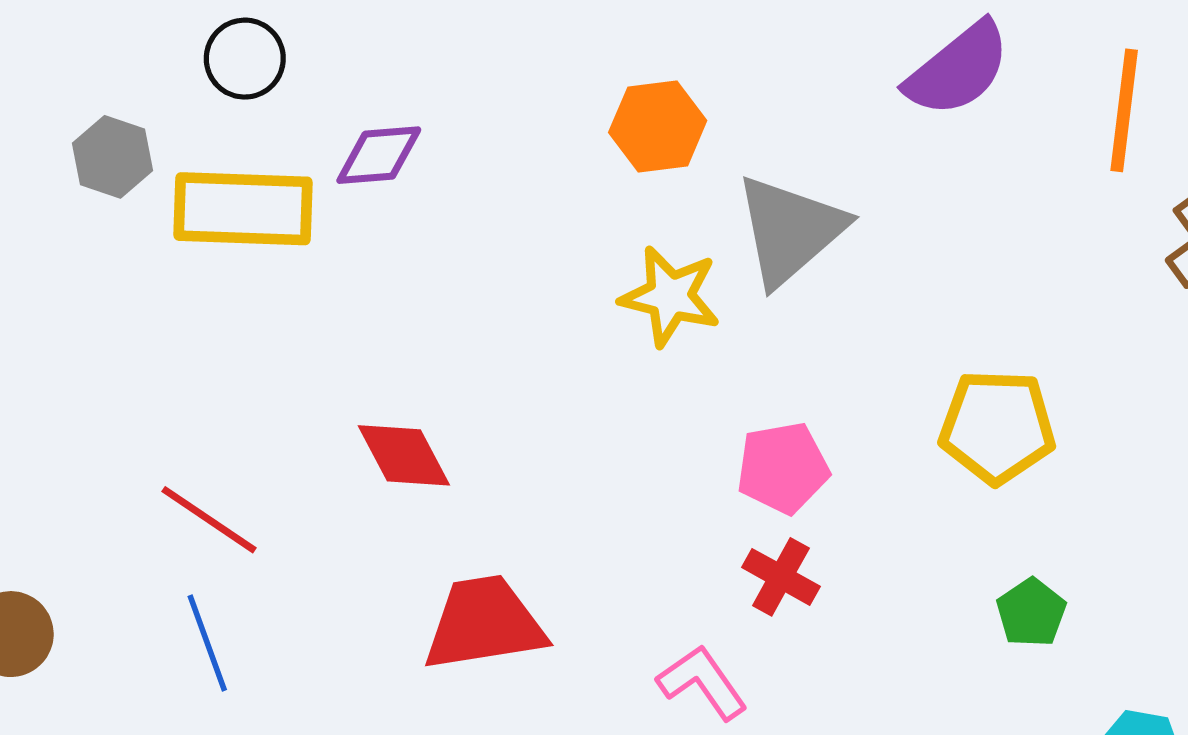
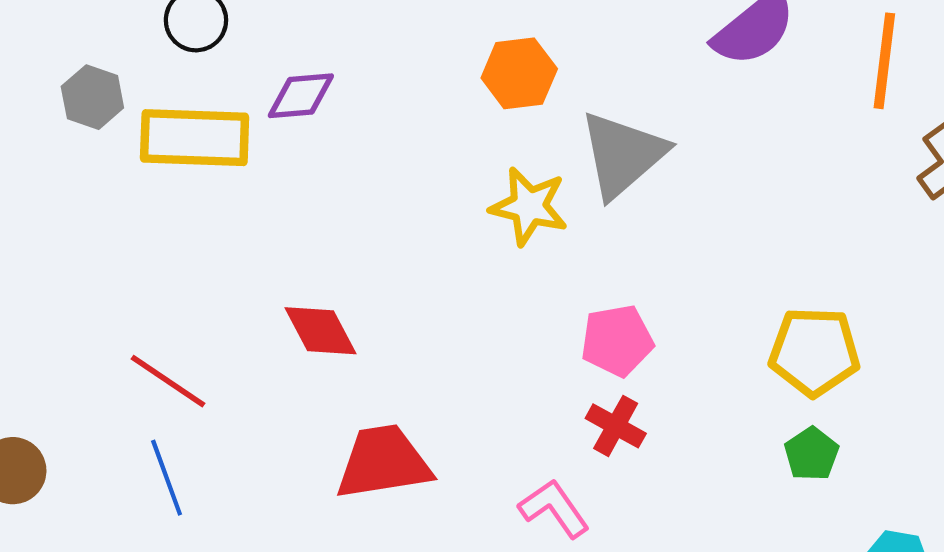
yellow pentagon: (997, 427) -> (814, 352), moved

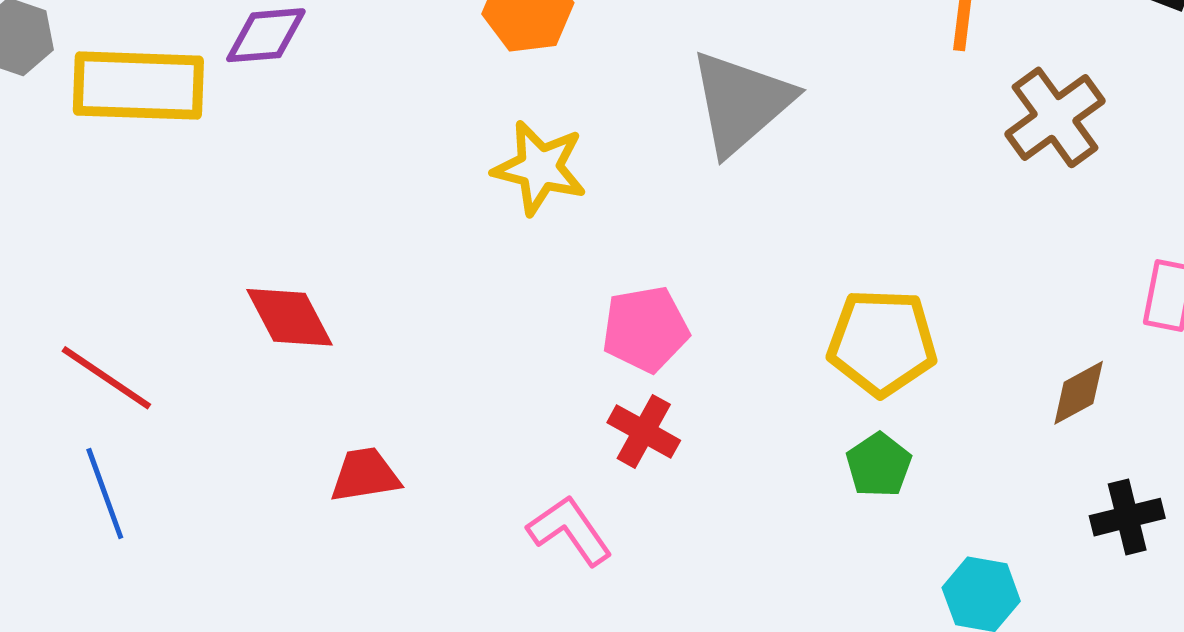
gray triangle: (623, 154) -> (741, 102), moved
red trapezoid: (383, 462) -> (365, 475), size x0.6

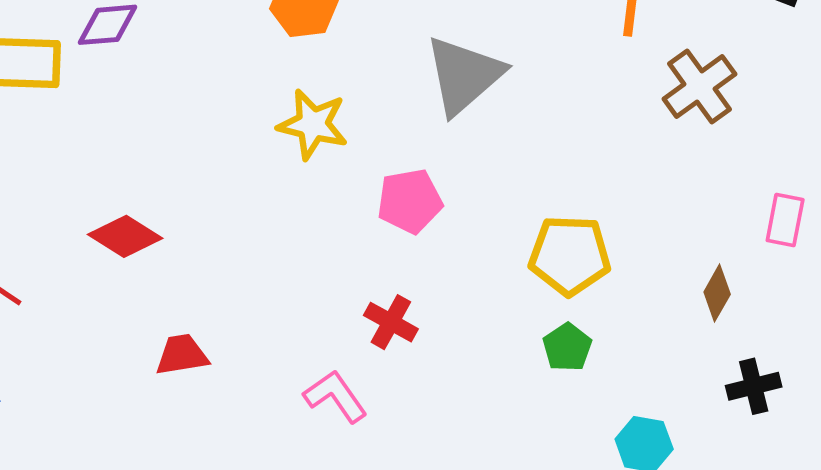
red diamond: (289, 317) -> (125, 236), turned -30
pink pentagon: (645, 329) -> (410, 201), moved
brown diamond: (1079, 393) -> (717, 293), turned -32

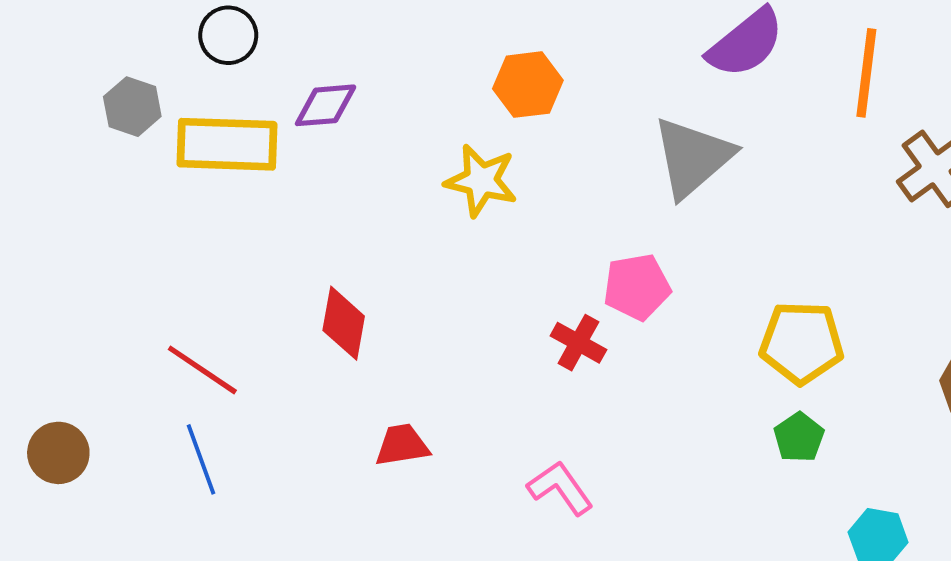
yellow star: (313, 124) -> (481, 181), moved
red diamond: (125, 236) -> (344, 323), turned 68
red cross: (391, 322) -> (578, 343), moved

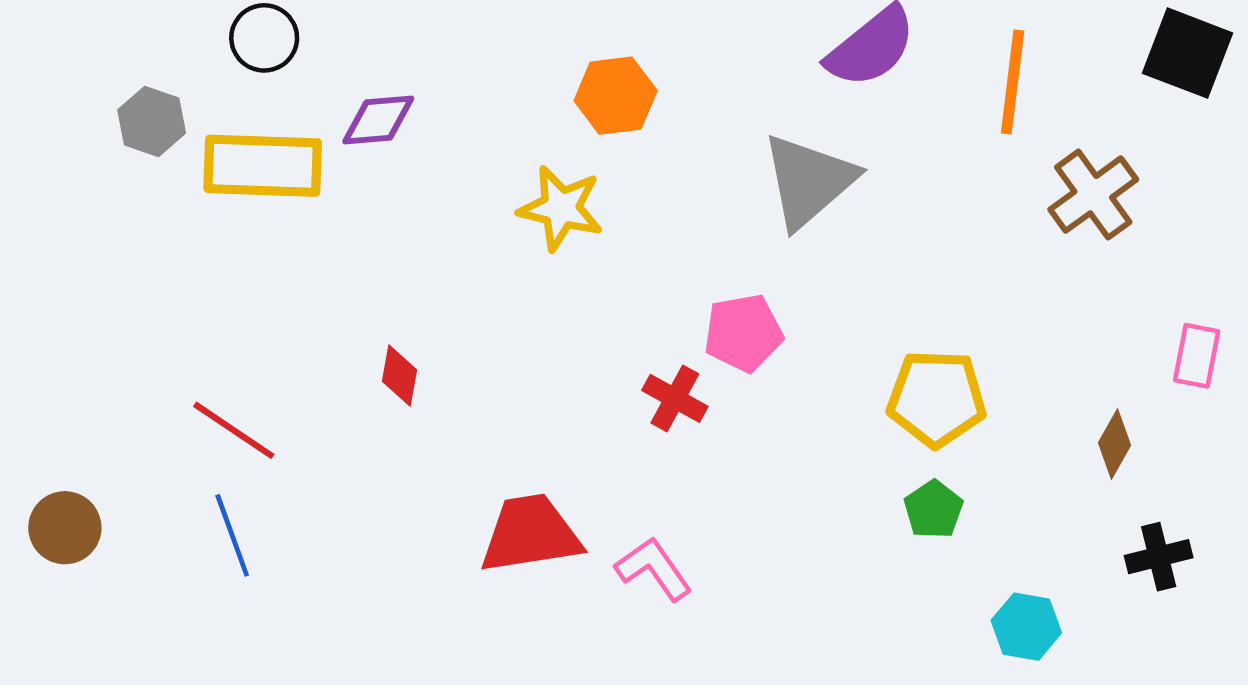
red diamond: (344, 323) -> (400, 376), size x0.7
red trapezoid: (402, 445) -> (530, 534), moved, size x1.6

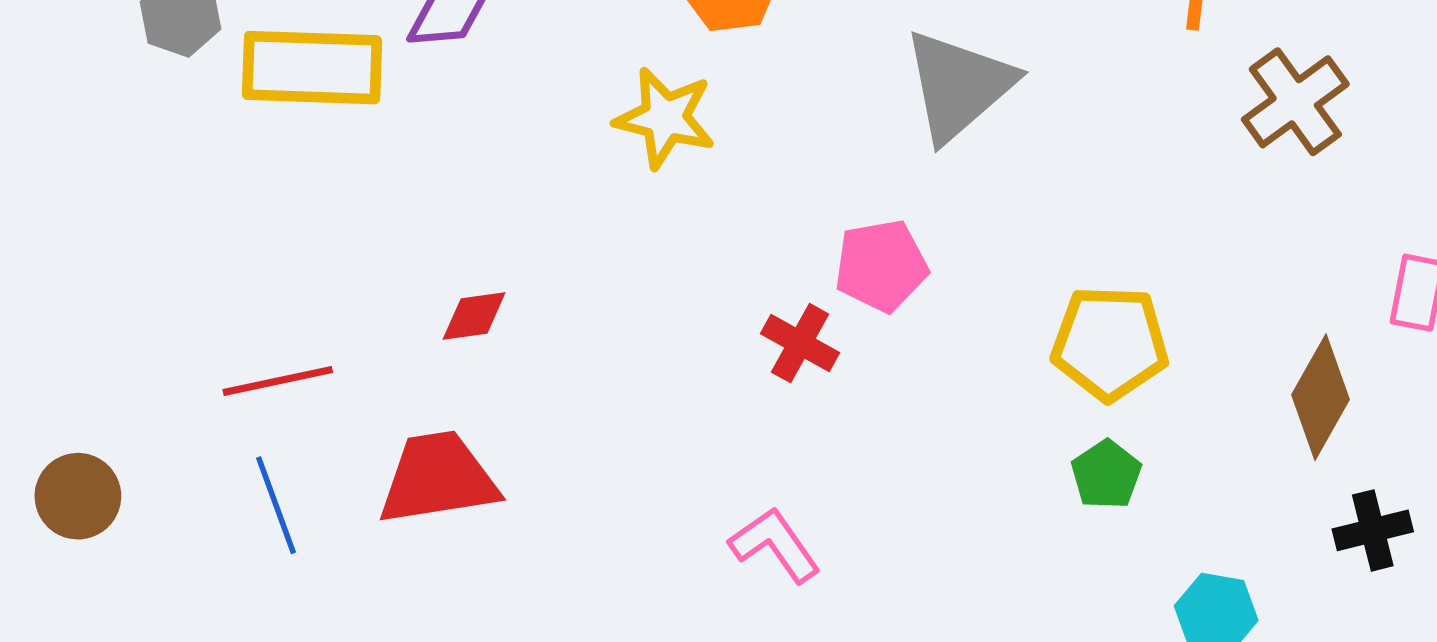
red diamond: (400, 376) -> (474, 316), turned 72
red line: (234, 430) -> (278, 381), turned -46
brown diamond: (1115, 444) -> (1321, 397), size x1.5
red trapezoid: (530, 534) -> (438, 478), moved

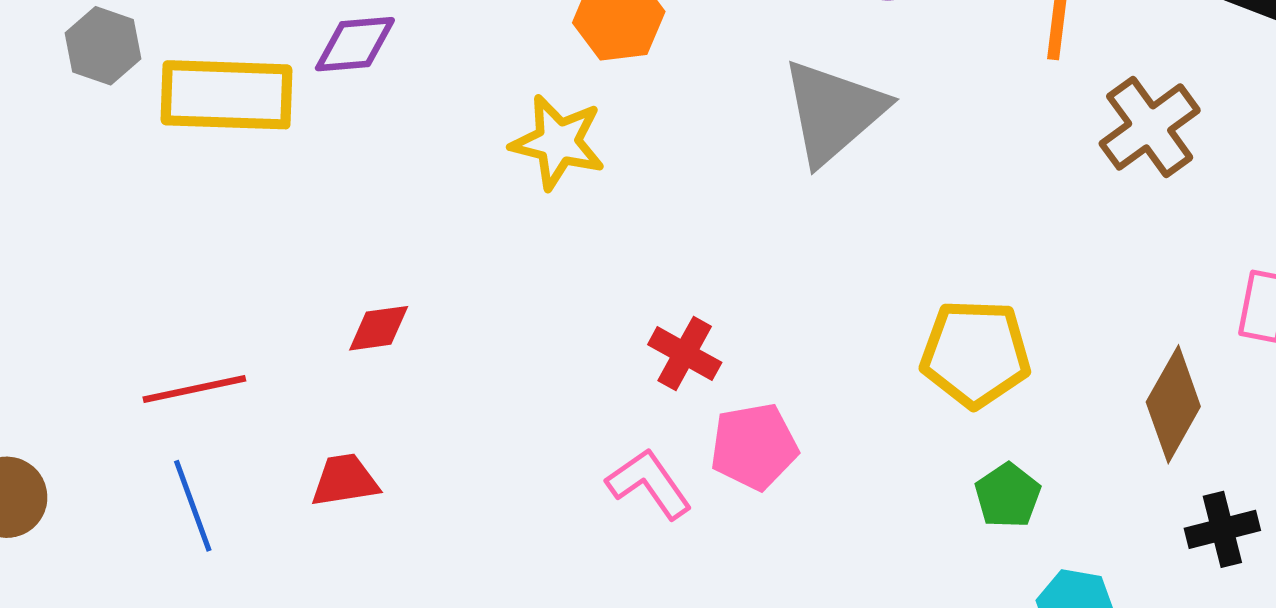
pink pentagon: (881, 266) -> (754, 447), moved
green pentagon: (1106, 475) -> (1008, 496), moved
red trapezoid: (438, 478) -> (345, 480), size x0.6
pink L-shape: (775, 545) -> (649, 484), moved

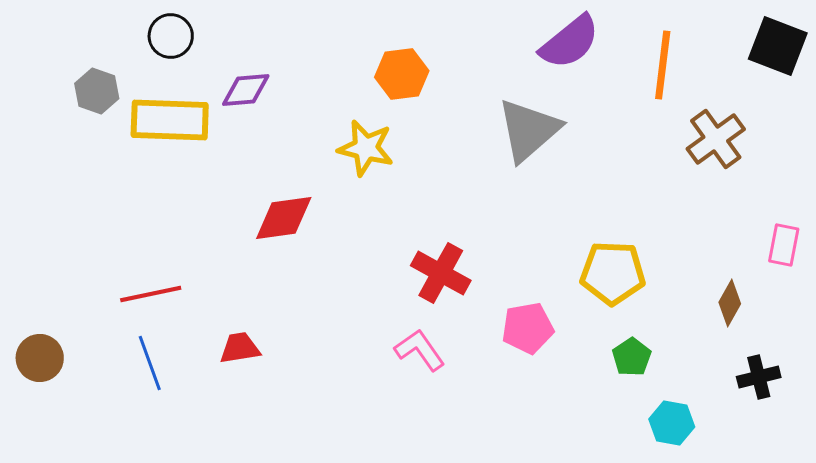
red diamond: (379, 328) -> (284, 218), moved, size x1.6
red cross: (685, 354) -> (441, 273), size x1.4
brown diamond: (1173, 404) -> (730, 303), size x0.7
pink pentagon: (754, 447) -> (528, 328), moved

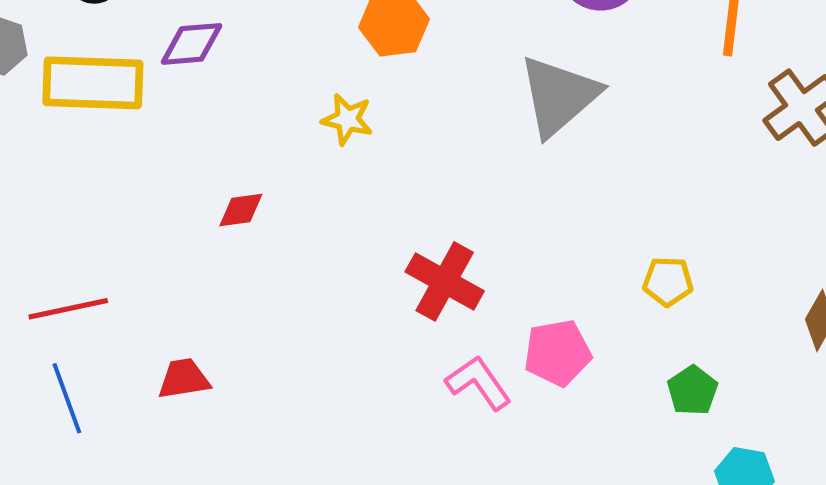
yellow star: (366, 148) -> (347, 119), size x0.7
red diamond: (284, 218) -> (241, 210), size x0.6
yellow pentagon: (613, 273) -> (668, 281), size x0.6
pink L-shape: (420, 350) -> (478, 383), moved

